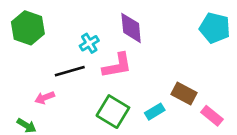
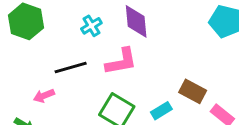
cyan cross: (89, 43) -> (91, 26), moved

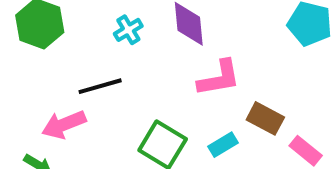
pink L-shape: (121, 62) -> (219, 78), moved
pink arrow: (44, 96) -> (64, 124), size x1.5

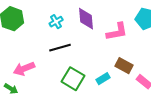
pink L-shape: (219, 78) -> (117, 32), moved
black line: (100, 86) -> (60, 48), moved

